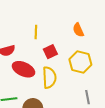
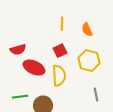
yellow line: (36, 32) -> (62, 24), moved

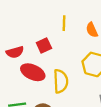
red square: (60, 51) -> (44, 45), moved

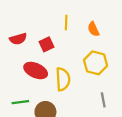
red semicircle: (15, 52) -> (18, 39), moved

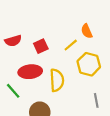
yellow line: (66, 23) -> (71, 45), moved, turned 48
red ellipse: (36, 71) -> (30, 72), turned -30
green line: (20, 102) -> (13, 91), moved, turned 56

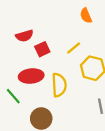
orange semicircle: (87, 31) -> (86, 16), moved
red semicircle: (13, 41) -> (24, 36), moved

